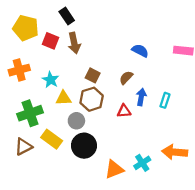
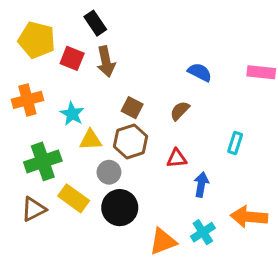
blue arrow: (141, 97) -> (201, 185), moved

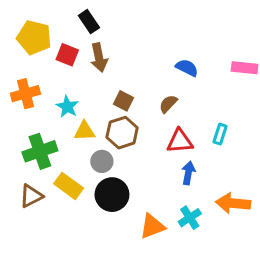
red triangle: (177, 158) -> (180, 141), moved, size x1.4

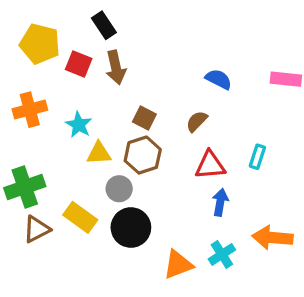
green cross: (40, 151) -> (25, 187), moved

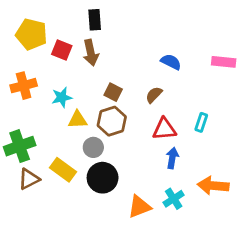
black rectangle: (104, 25) -> (95, 20), moved, turned 30
cyan star: (79, 125) -> (62, 97), turned 30

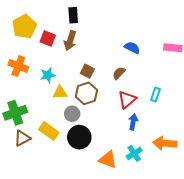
yellow pentagon: (31, 34) -> (24, 26), turned 30
brown arrow: (91, 53) -> (70, 41), turned 30
orange cross: (24, 86) -> (18, 66), turned 36
red triangle: (164, 129) -> (127, 100), turned -36
orange triangle: (139, 207) -> (108, 160), turned 42

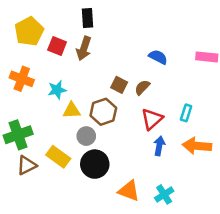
brown square: (87, 71) -> (119, 85), moved
orange arrow: (165, 143) -> (197, 146), moved
cyan cross: (134, 153) -> (164, 194), moved

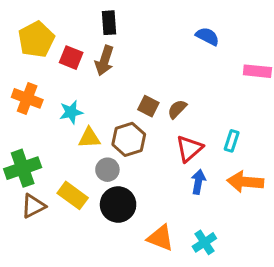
blue semicircle: (158, 57) -> (207, 36), moved

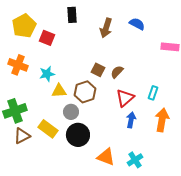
brown arrow: (104, 61) -> (106, 28), moved
orange arrow: (245, 182) -> (162, 120), turned 95

